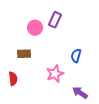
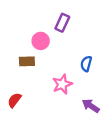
pink circle: (35, 28) -> (41, 41), moved
red semicircle: (13, 79) -> (14, 100), moved, turned -136

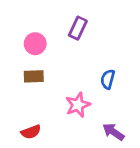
pink circle: (41, 41) -> (35, 44), moved
red semicircle: (14, 100) -> (31, 132), moved, turned -147

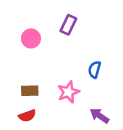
brown rectangle: (34, 76) -> (30, 91), moved

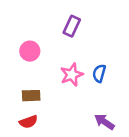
pink circle: (31, 38) -> (30, 51), moved
pink star: (68, 92) -> (72, 75), moved

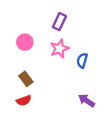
pink star: (72, 75) -> (59, 49), moved
brown rectangle: (31, 96) -> (26, 79), turned 56

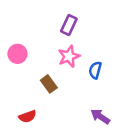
pink circle: (25, 42) -> (17, 54), moved
brown rectangle: (26, 79) -> (49, 84), moved

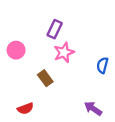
purple rectangle: (69, 25) -> (55, 29), moved
blue semicircle: (95, 70) -> (102, 65), moved

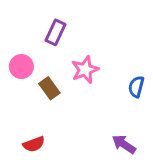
purple rectangle: (55, 29) -> (56, 32), moved
brown rectangle: (45, 78) -> (49, 88), moved

